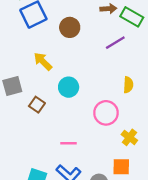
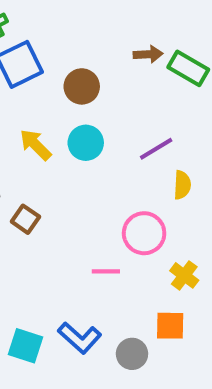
purple line: (115, 43) -> (156, 149), moved
cyan circle: (69, 87) -> (86, 143), moved
pink line: (69, 143) -> (106, 271), moved

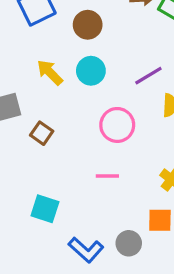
pink circle: (144, 233) -> (117, 125), moved
blue L-shape: (80, 338) -> (86, 250), moved
cyan square: (25, 346) -> (45, 209), moved

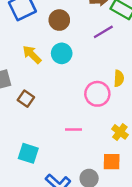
purple line: (148, 76) -> (103, 32), moved
pink circle: (117, 125) -> (97, 94), moved

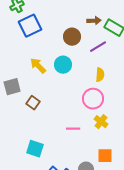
brown circle: (59, 20) -> (72, 37), moved
yellow semicircle: (119, 78) -> (100, 75), moved
yellow cross: (120, 132) -> (101, 122), moved

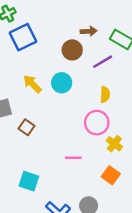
brown arrow: (94, 21) -> (89, 31), moved
yellow cross: (101, 122) -> (114, 144), moved
orange square: (105, 156) -> (111, 175), moved, turned 35

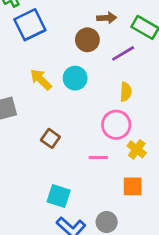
brown square: (26, 127) -> (50, 138), moved
pink line: (73, 158) -> (98, 158), moved
orange square: (111, 175) -> (133, 186), turned -36
cyan square: (29, 181) -> (59, 196), moved

